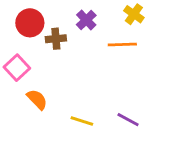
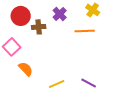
yellow line: (82, 121) -> (57, 84), turned -42

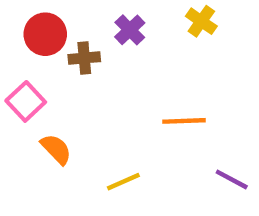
orange line: (85, 31) -> (184, 121), moved
purple line: (89, 83) -> (232, 179), moved

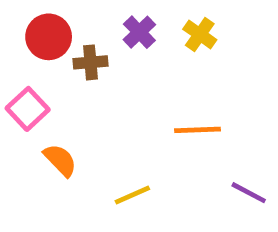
yellow cross: (201, 21) -> (200, 34), moved

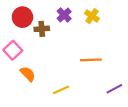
purple line: (249, 193) -> (114, 89), turned -56

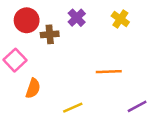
yellow cross: (92, 16) -> (120, 19), moved
orange semicircle: (28, 74) -> (33, 88), turned 63

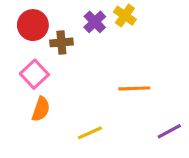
yellow cross: (120, 19) -> (125, 16), moved
pink square: (15, 60) -> (34, 74), moved

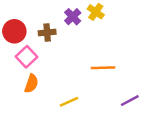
red circle: (33, 25) -> (14, 31), moved

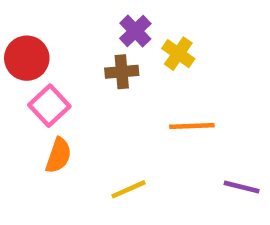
yellow cross: (96, 12) -> (178, 54), moved
brown cross: (47, 33) -> (122, 72), moved
purple line: (130, 101) -> (242, 187), turned 42

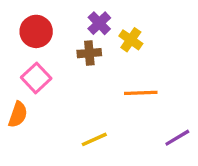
red circle: (27, 58) -> (36, 31), moved
orange semicircle: (58, 155) -> (18, 114), moved
purple line: (242, 187) -> (177, 138), turned -45

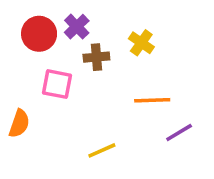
purple cross: (99, 23) -> (77, 27), moved
pink square: (36, 78) -> (57, 84), moved, turned -36
purple line: (177, 138) -> (179, 133), moved

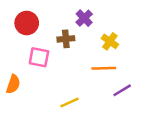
purple cross: (77, 27) -> (84, 18), moved
yellow cross: (141, 43) -> (110, 41), moved

